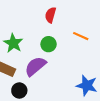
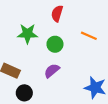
green star: (13, 43) -> (27, 34), moved, turned -30
purple semicircle: (35, 66) -> (52, 71), moved, size x0.7

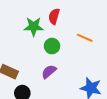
green star: (27, 34) -> (34, 27), moved

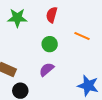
green star: (34, 27) -> (17, 18), moved

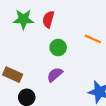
red semicircle: (52, 15) -> (48, 19), moved

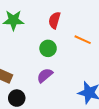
red semicircle: (48, 19) -> (55, 20), moved

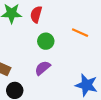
red semicircle: (55, 20) -> (36, 14), moved

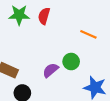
green circle: (46, 41) -> (71, 62), moved

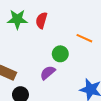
green circle: (71, 62) -> (60, 54), moved

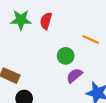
purple semicircle: (48, 73) -> (74, 76), moved

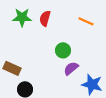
orange line: (91, 39) -> (86, 21), moved

